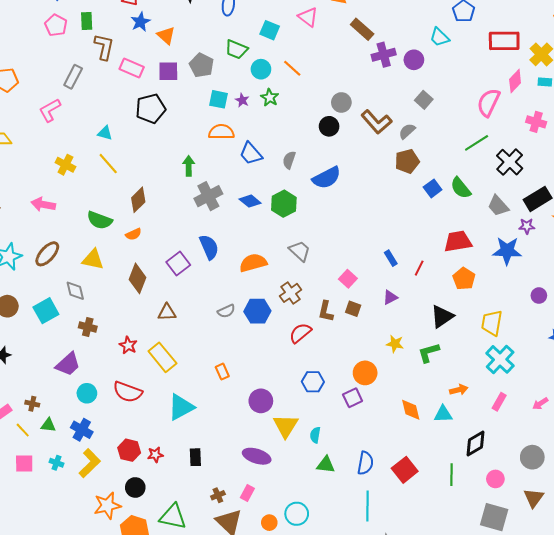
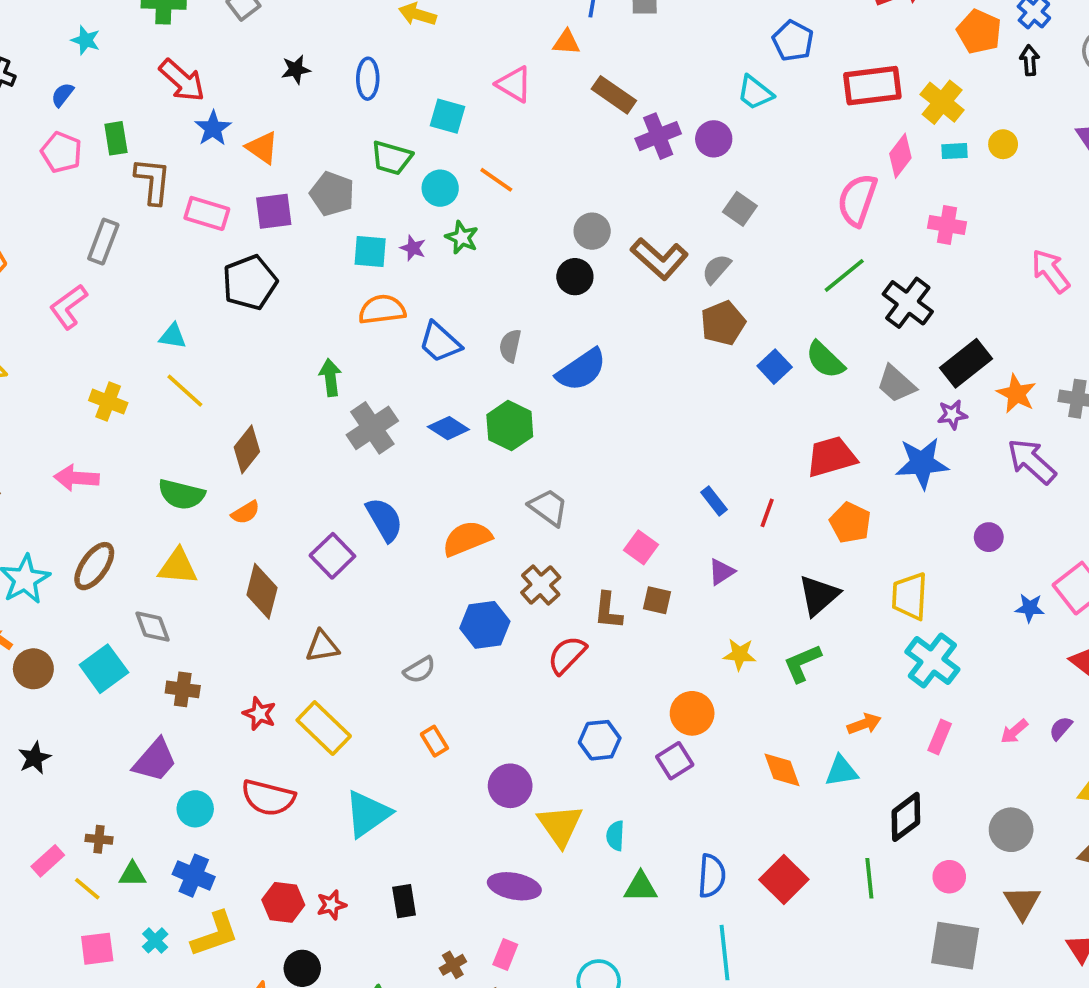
gray semicircle: (226, 311) -> (419, 670), moved
cyan cross: (57, 463) -> (155, 940), turned 32
yellow L-shape: (90, 463) -> (215, 934), turned 32

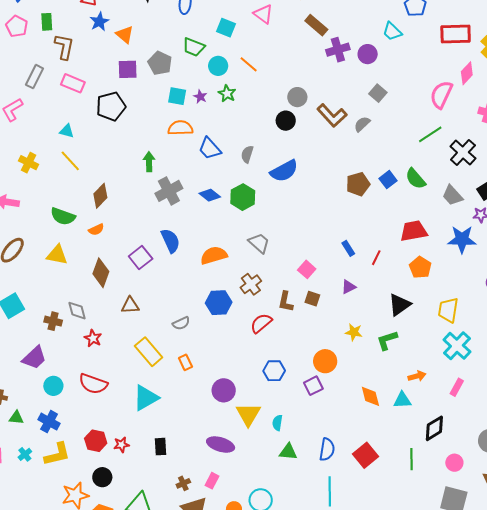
pink rectangle: (207, 213) -> (73, 83), moved
brown pentagon: (723, 323) -> (358, 184), moved
gray diamond: (152, 627) -> (77, 311), moved
yellow rectangle: (324, 728) -> (149, 352), moved

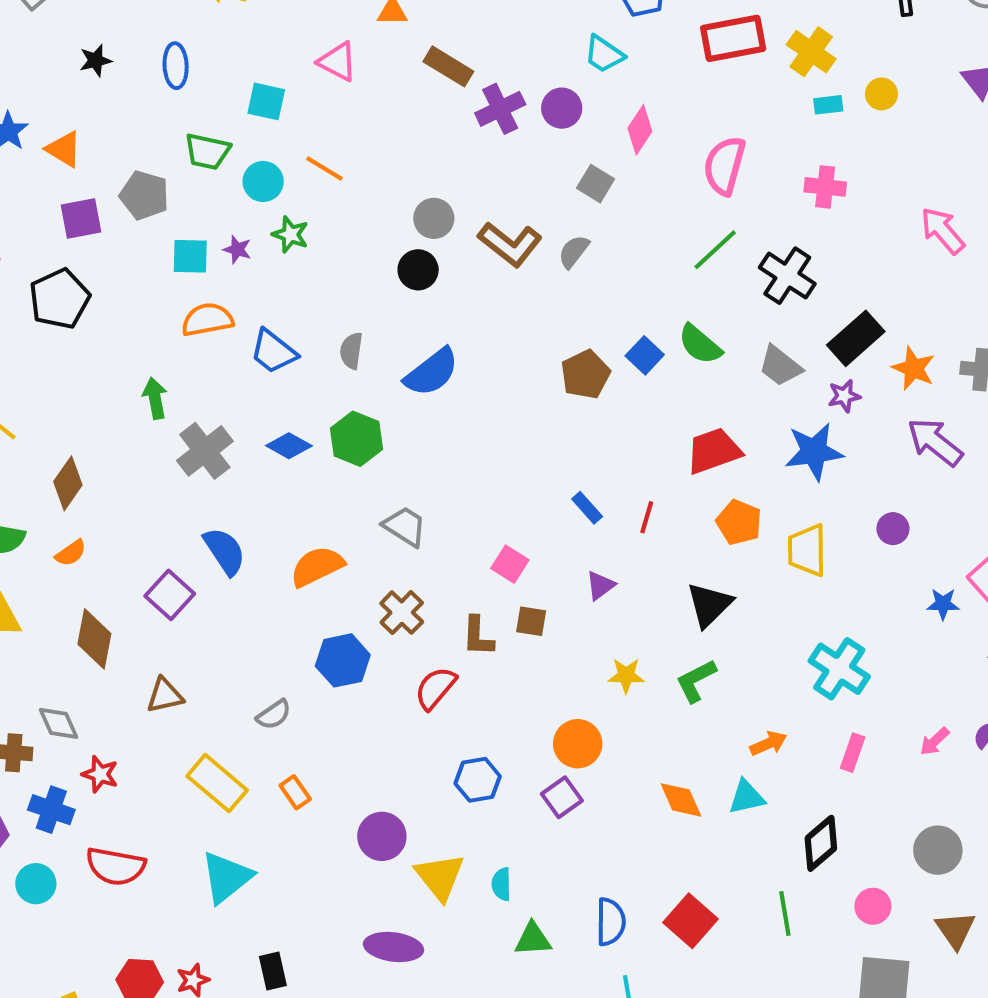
pink diamond: (467, 73) -> (640, 130), moved
yellow trapezoid: (448, 310) -> (807, 550), moved
blue cross: (49, 422) -> (51, 810), moved

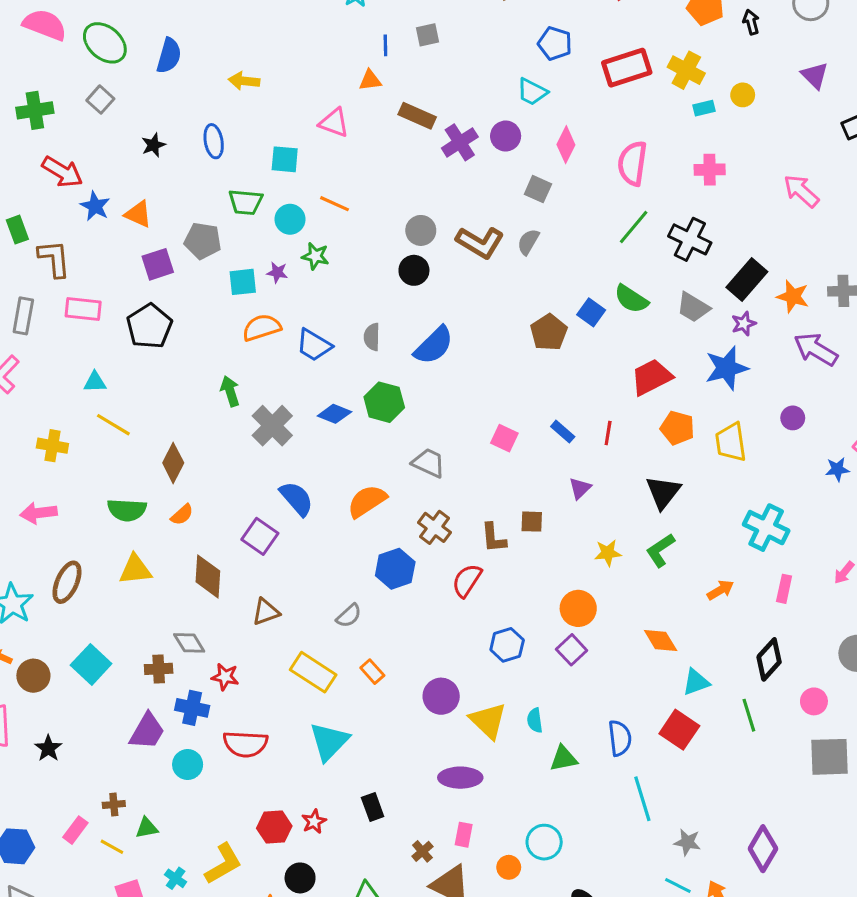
pink square: (510, 564) -> (504, 438), moved
cyan triangle: (746, 797) -> (696, 682), moved

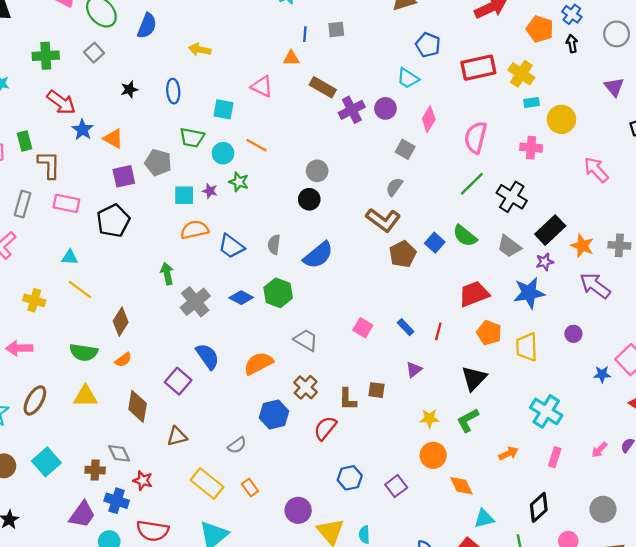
yellow circle: (743, 95) -> (561, 119), moved, size x1.6
brown L-shape: (480, 242) -> (383, 220), moved
orange circle: (578, 608) -> (433, 455), moved

